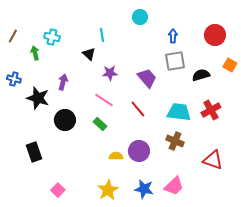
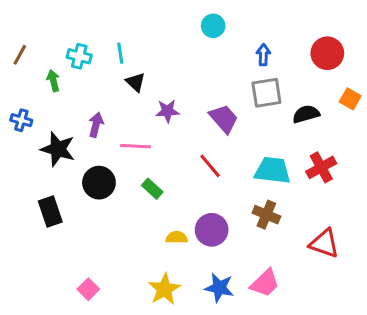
cyan line: (102, 35) -> (120, 53), moved
pink line: (104, 100) -> (135, 146), moved, turned -30
black rectangle: (34, 152) -> (50, 212), moved

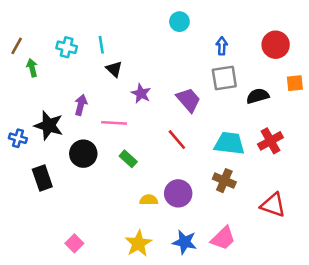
green arrow: (53, 81) -> (32, 68), moved
orange square: (350, 99) -> (295, 83), turned -36
purple star: (167, 111) -> (141, 93), turned 30
blue cross: (21, 120) -> (18, 138), moved

